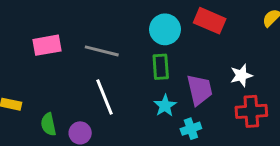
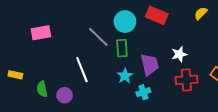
gray line: (102, 51) -> (98, 37), moved, turned 30

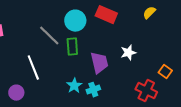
cyan star: (125, 76) -> (74, 86), moved
red cross: (186, 80) -> (146, 91), moved, turned 30

